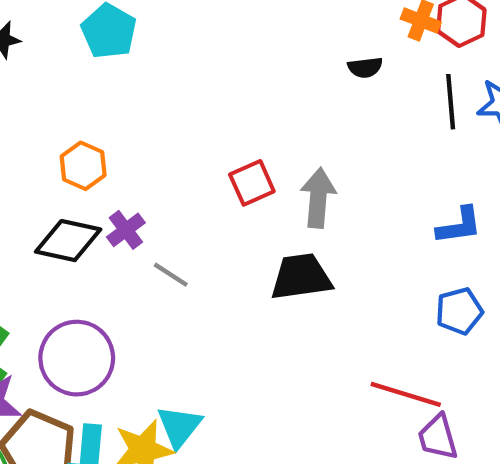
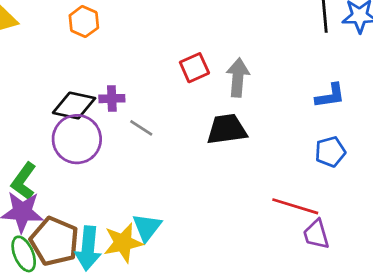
orange hexagon: (83, 166) -> (84, 22), moved
purple cross: (126, 230) -> (112, 99), turned 35
purple circle: (77, 358) -> (77, 139), moved

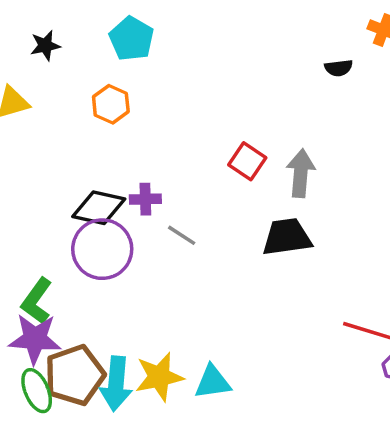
red square: (194, 68) -> (247, 161), turned -32
cyan triangle: (147, 227) -> (213, 382), moved, turned 44
brown pentagon: (54, 241) -> (75, 375), turned 30

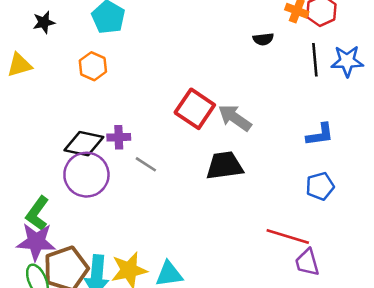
red square: (247, 161) -> (195, 109), size x1.4
gray arrow: (301, 173) -> (235, 118), turned -60

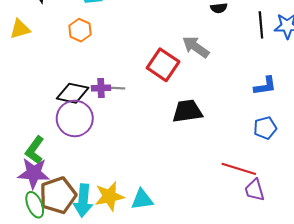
gray arrow: (235, 118) -> (196, 47), moved
gray line: (146, 164) -> (116, 88), moved, turned -30

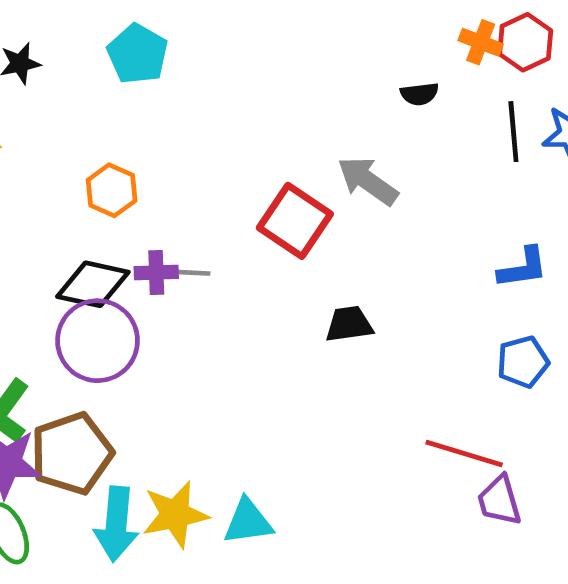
orange hexagon: (80, 30) -> (112, 190), moved
black trapezoid: (187, 111) -> (349, 324), size x0.7
brown pentagon: (58, 195) -> (72, 453), moved

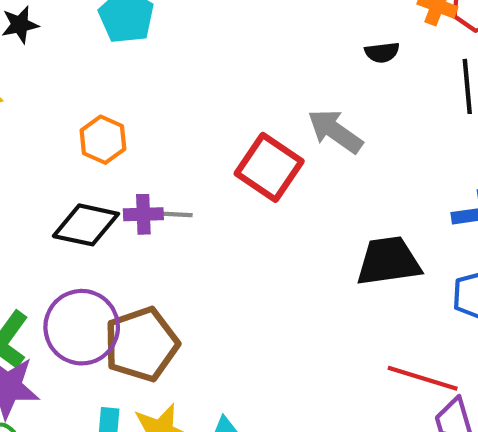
black trapezoid: (349, 324) -> (388, 261), moved, size x1.5
purple circle: (98, 341) -> (82, 327), moved
brown pentagon: (72, 453) -> (141, 344), moved

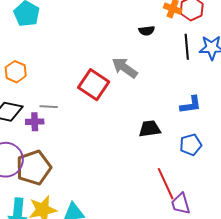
purple cross: (143, 214) -> (35, 122), moved
black trapezoid: (388, 261) -> (150, 129), size x0.7
red line: (423, 378) -> (166, 184), turned 48

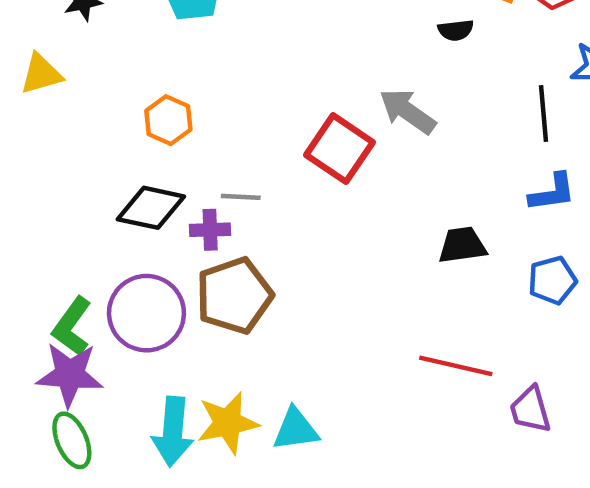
black line: (187, 47) -> (544, 114), moved
brown pentagon: (34, 168) -> (234, 296), moved
red line: (166, 184) -> (456, 366), moved, turned -52

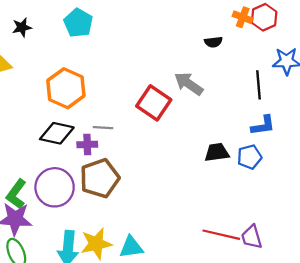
orange hexagon: (168, 120) -> (66, 88), size x1.6
blue pentagon: (552, 280) -> (249, 157), moved
red line: (456, 366) -> (221, 235), moved

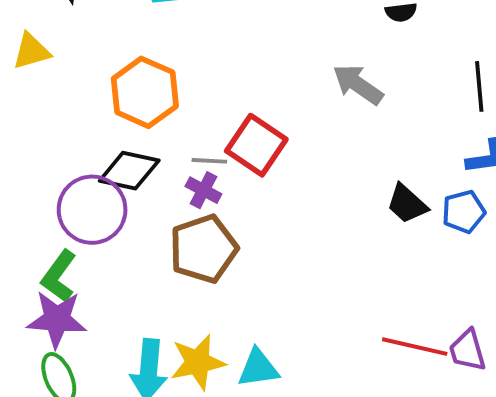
red square: (154, 103) -> (256, 145), moved
purple cross: (87, 145) -> (203, 190), moved, turned 30
black trapezoid: (217, 152) -> (407, 204), turned -130
purple circle: (55, 187) -> (92, 210), moved

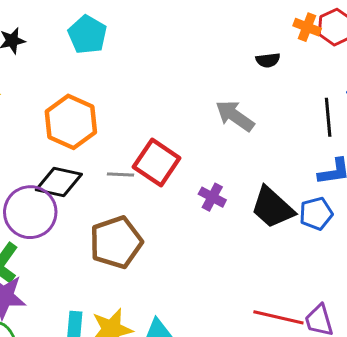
purple cross: (203, 190) -> (212, 197), moved
black trapezoid: (407, 204) -> (272, 208), size x1.4

